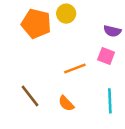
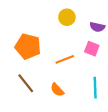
yellow circle: (66, 14) -> (67, 17), moved
orange pentagon: (36, 24) -> (28, 46), moved

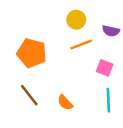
pink square: (92, 49) -> (105, 68), moved
orange line: (65, 59) -> (81, 44), moved

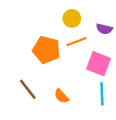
orange pentagon: (32, 53) -> (46, 50), moved
pink square: (105, 68) -> (99, 64), size x1.5

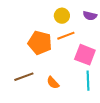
purple semicircle: (104, 29) -> (90, 16), moved
brown line: (28, 89) -> (24, 77), turned -72

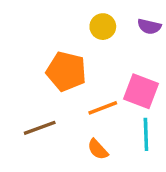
orange line: (66, 36) -> (103, 108), moved
orange semicircle: (53, 83) -> (98, 149), moved

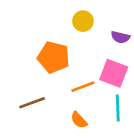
purple semicircle: (149, 27) -> (120, 37), moved

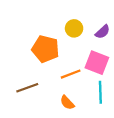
yellow circle: (83, 21) -> (74, 28), moved
purple semicircle: (120, 37) -> (103, 32), turned -56

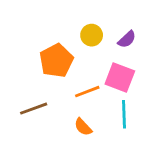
orange pentagon: (45, 49) -> (56, 61), turned 30

